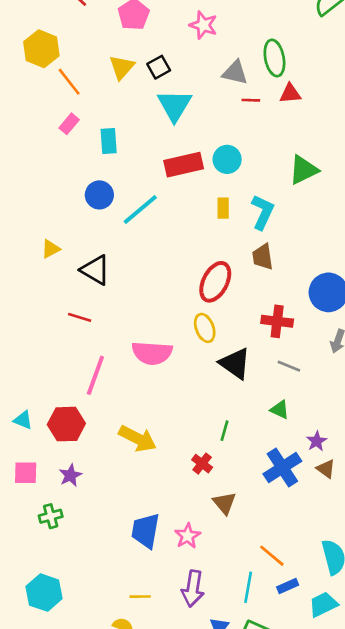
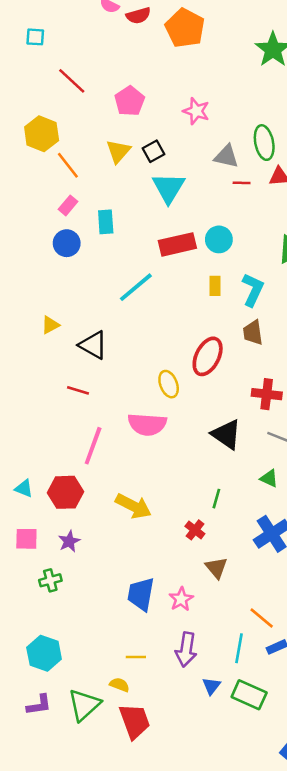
blue circle: (99, 195) -> (67, 243), moved
yellow ellipse: (205, 328) -> (169, 384), moved

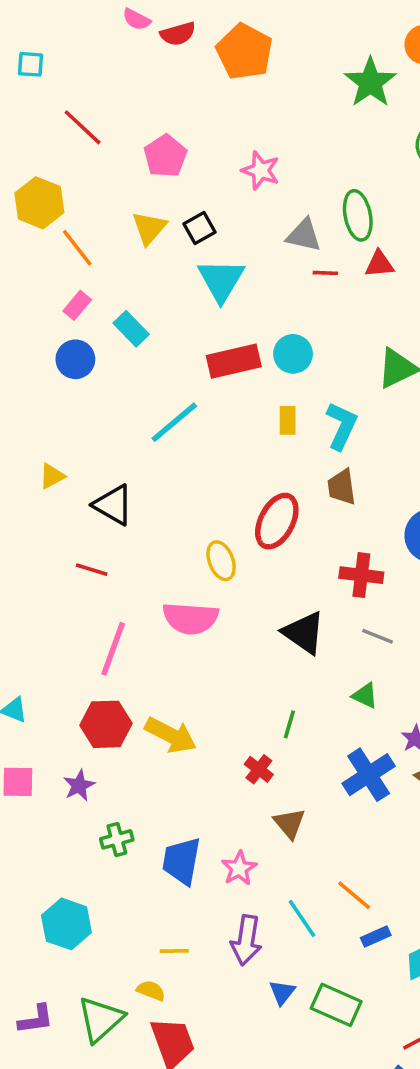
cyan rectangle: (106, 222) -> (131, 329), turned -40
red hexagon: (65, 492) -> (106, 724), moved
green cross: (50, 580) -> (117, 839), moved
cyan line: (239, 648) -> (302, 919), moved, turned -44
cyan hexagon: (44, 653) -> (66, 924), moved

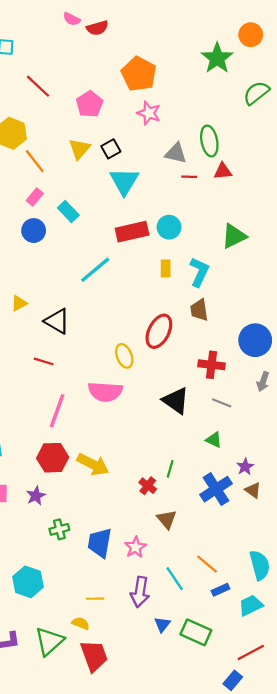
orange pentagon: (244, 52) -> (139, 74), moved
green line: (289, 724) -> (170, 469), moved

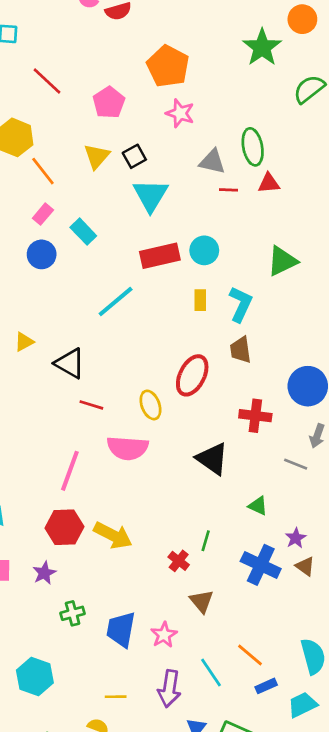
red line: (44, 361) -> (91, 405), moved
gray line: (222, 403) -> (296, 464), moved
blue cross: (216, 489) -> (261, 565), turned -32

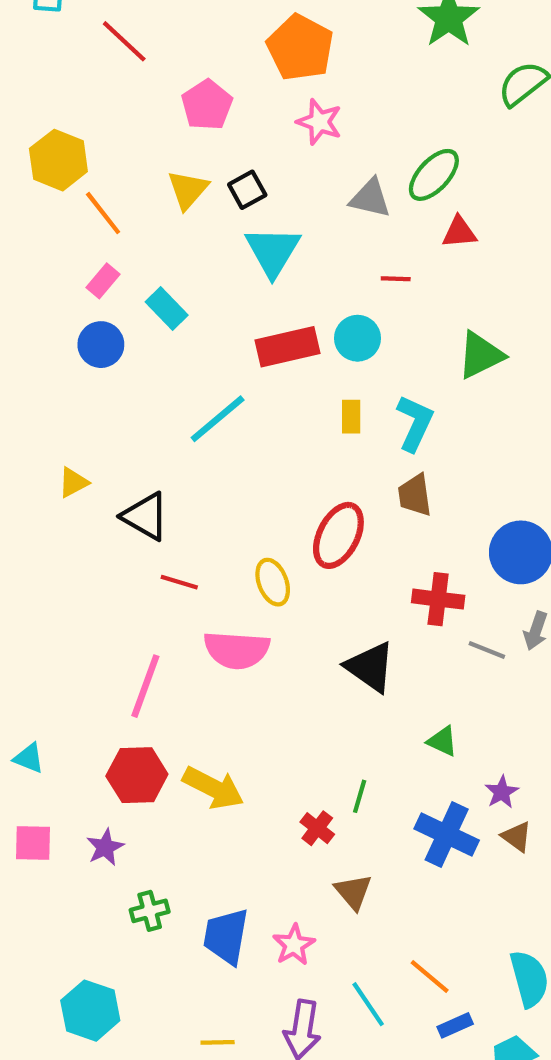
red line: (47, 81) -> (124, 41), moved
green ellipse: (253, 147) -> (434, 175), turned 54
red line: (228, 190) -> (396, 279), moved
gray line: (296, 464) -> (487, 650), moved

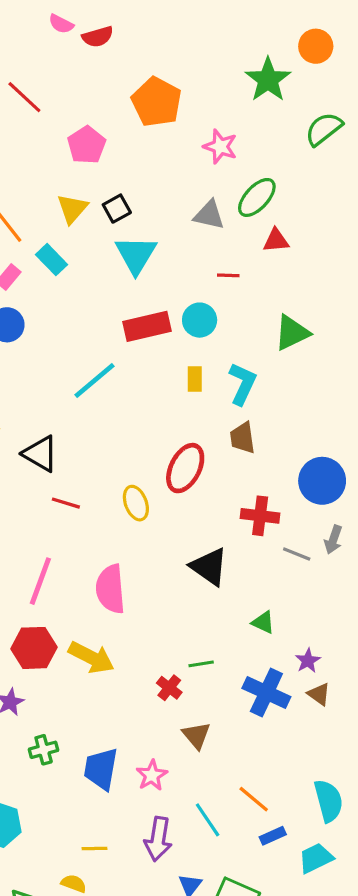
pink star: (319, 122) -> (220, 147), moved
cyan rectangle: (167, 309) -> (52, 260), moved
pink semicircle: (237, 650) -> (110, 589), moved, turned 81
green line: (360, 796) -> (201, 664), turned 65

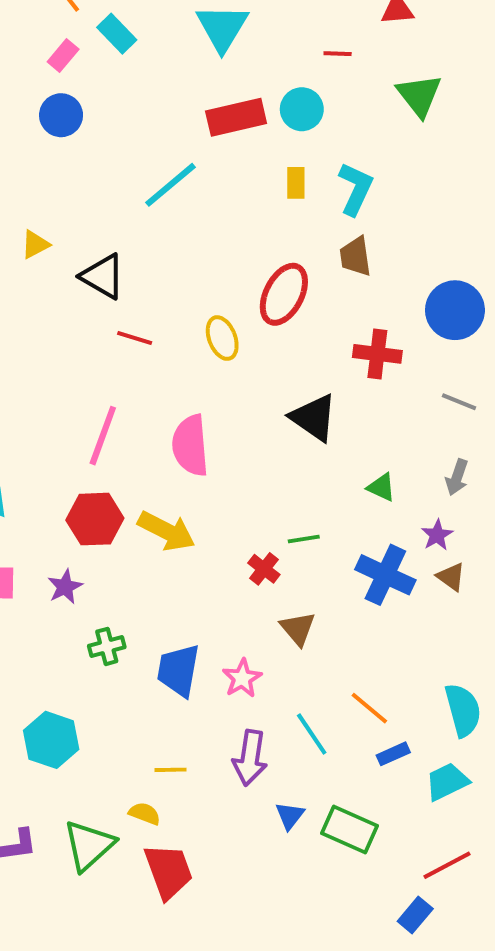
green triangle: (292, 333) -> (419, 95), moved, turned -42
gray arrow: (333, 540) -> (457, 477), moved
gray line: (297, 554) -> (459, 402), moved

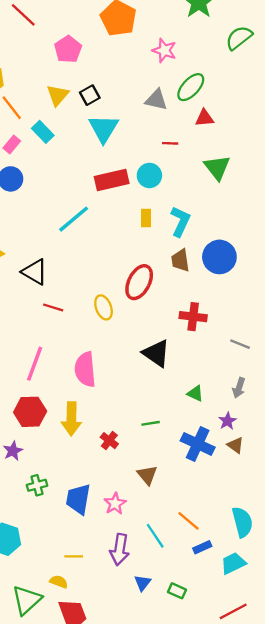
blue circle: (455, 310) -> (219, 257), moved
yellow arrow: (166, 531) -> (71, 419), turned 64
red cross: (264, 569) -> (109, 441), moved
green rectangle: (350, 829) -> (177, 591), size x0.6

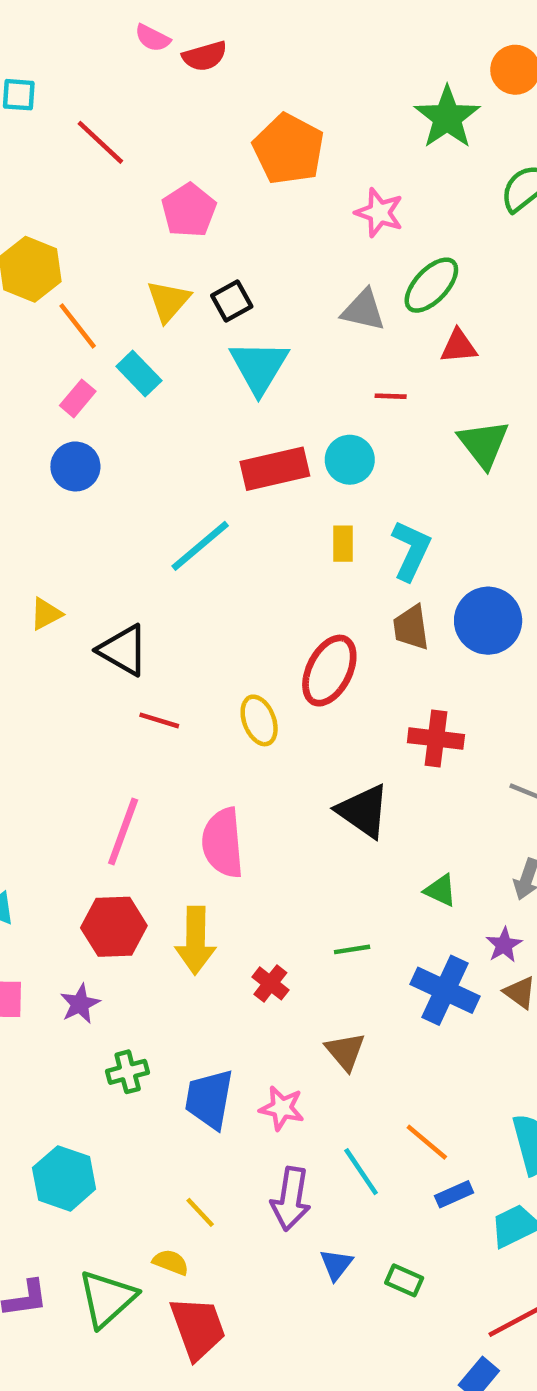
pink star: (115, 504) -> (282, 1108), turned -30
yellow line: (74, 556) -> (200, 1212), turned 48

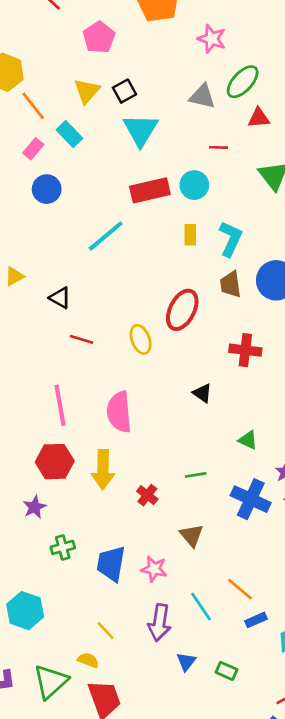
blue circle: (75, 466) -> (47, 189), moved
black triangle: (123, 650) -> (60, 298), size x0.7
black triangle: (363, 811) -> (202, 393), size x0.6
pink line: (123, 832) -> (60, 405), turned -30

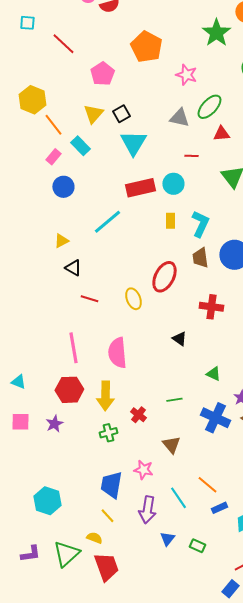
yellow triangle: (14, 276) -> (61, 241), moved
green cross: (63, 547) -> (108, 433), moved
blue trapezoid: (111, 564) -> (111, 485), moved

